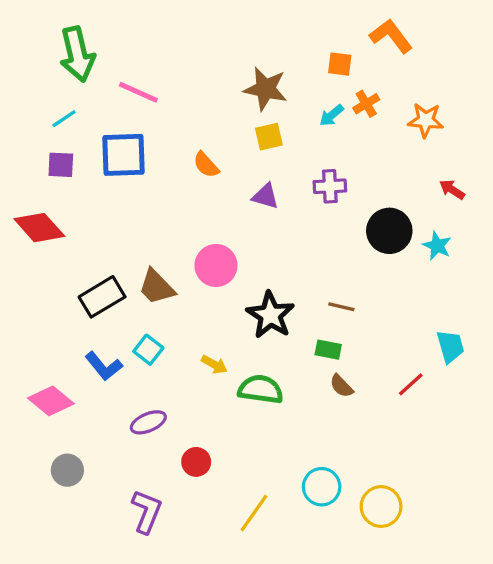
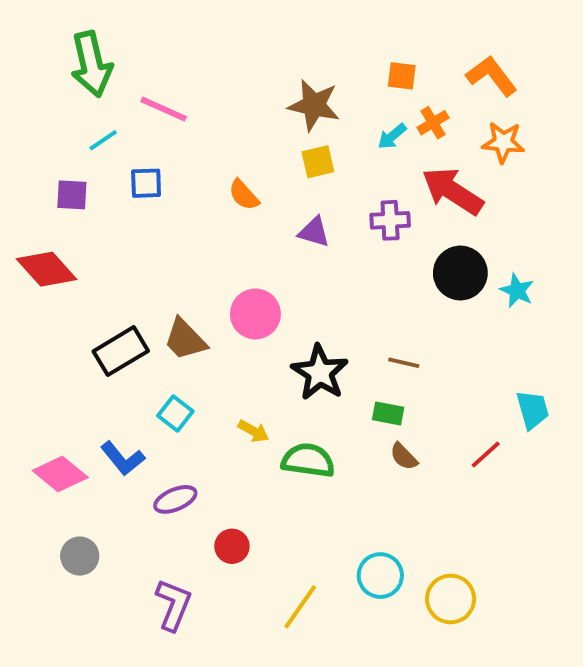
orange L-shape: (391, 36) -> (492, 76), moved
cyan line: (64, 119) -> (103, 140), moved
blue square: (124, 155) -> (146, 183), size x0.6
red arrow: (452, 190) -> (453, 191), moved, size x2.0
blue L-shape: (104, 366) -> (123, 458), moved

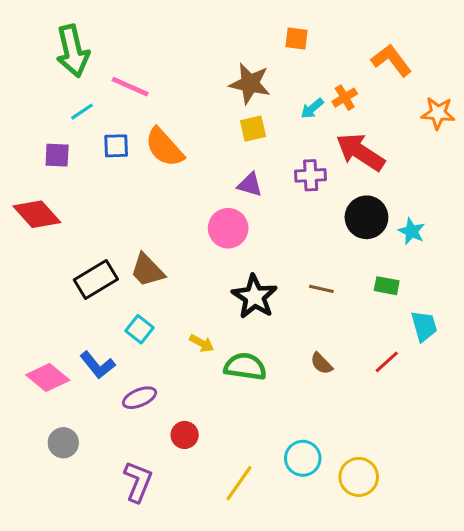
orange square: (402, 76) -> (297, 38), moved
orange star: (503, 142) -> (438, 113), moved
orange semicircle: (244, 195) -> (164, 147), moved, size x1.6
pink circle: (255, 314) -> (228, 228), moved
green rectangle: (388, 414) -> (387, 286), moved

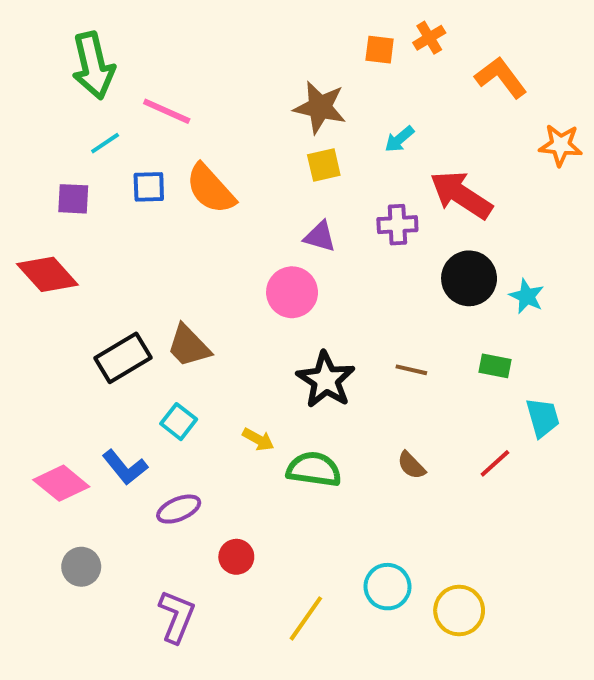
orange cross: (345, 98) -> (429, 38), moved

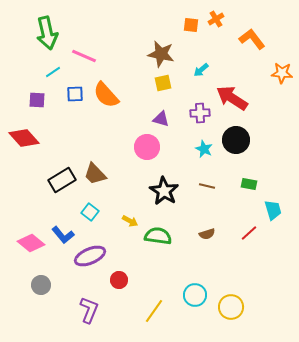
cyan star: (527, 296) -> (204, 149), moved
brown semicircle: (411, 465) -> (207, 234), turned -63
purple ellipse: (179, 509) -> (90, 256), size x1.4

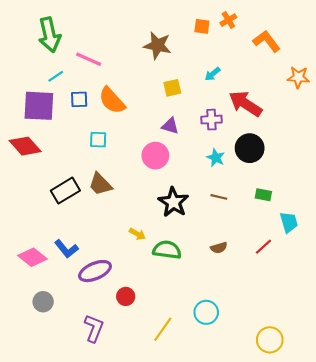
brown star: (161, 54) -> (157, 45), moved
purple square: (37, 100) -> (39, 106), size x1.8
cyan square: (90, 212) -> (98, 140), moved, turned -36
yellow circle: (231, 307) -> (270, 340), moved

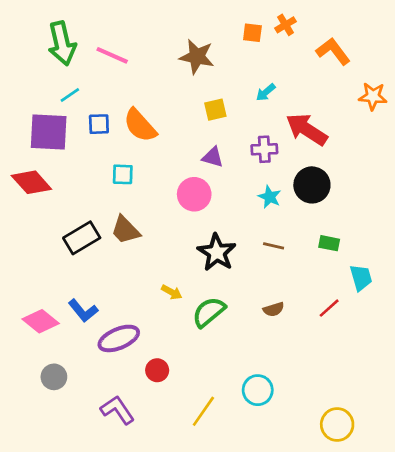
pink line: (89, 59) -> (112, 55), moved
green semicircle: (167, 250) -> (209, 312), turned -48
purple L-shape: (94, 328) -> (117, 410), turned -56

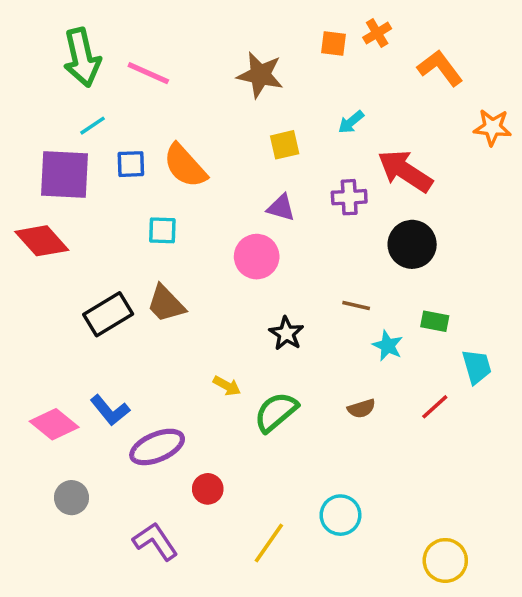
cyan star: (270, 197) -> (388, 346), moved
brown line: (274, 246) -> (356, 305), moved
black star: (217, 252) -> (286, 333), size x0.7

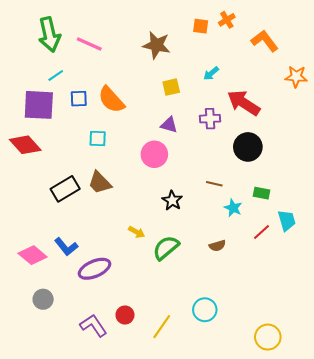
red line: (435, 407) -> (262, 232), moved
red circle: (208, 489) -> (125, 315), moved

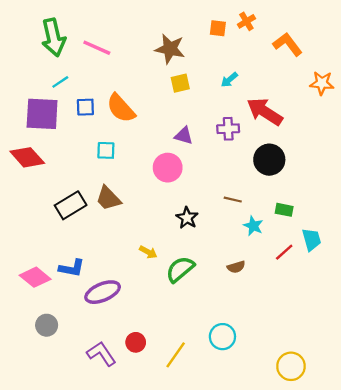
yellow square: (171, 87) -> (180, 83), moved
blue L-shape: (66, 247) -> (72, 268), turned -40

